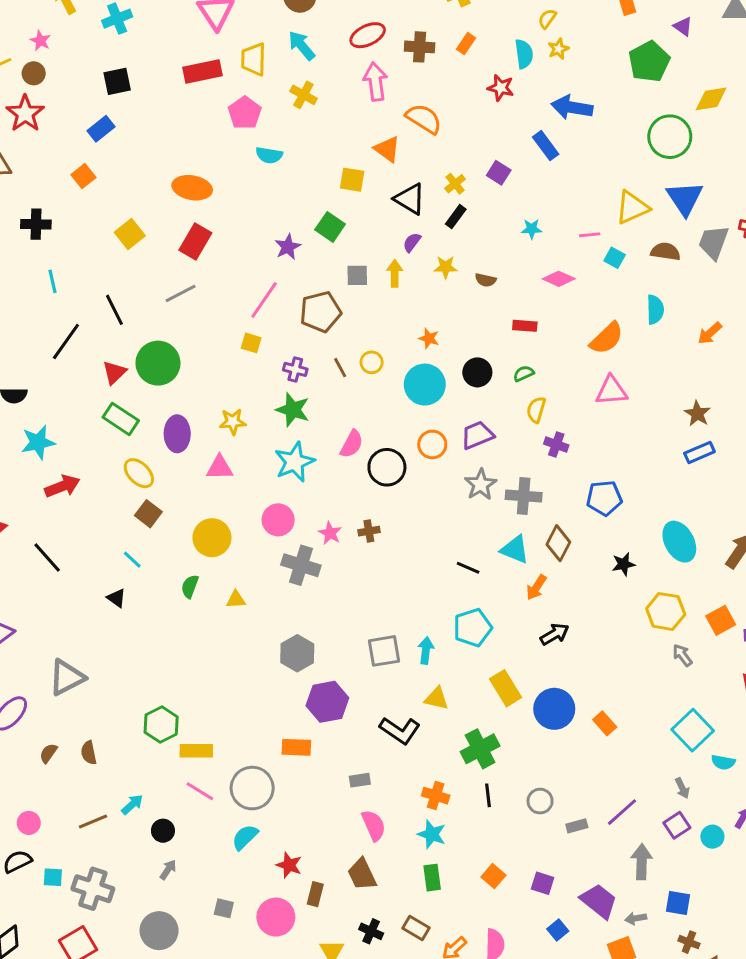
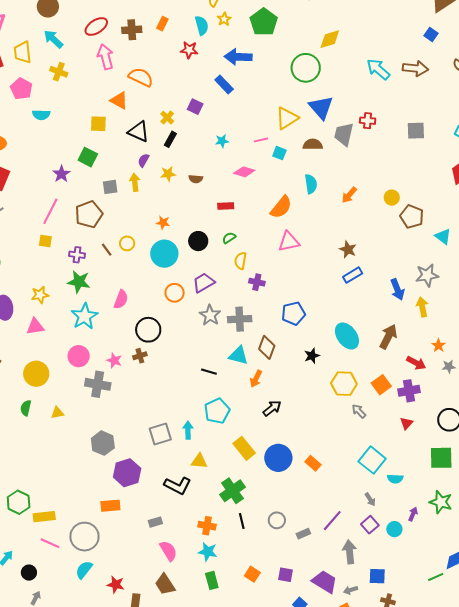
green pentagon: (649, 61) -> (264, 22), moved
black circle: (387, 467) -> (148, 330), moved

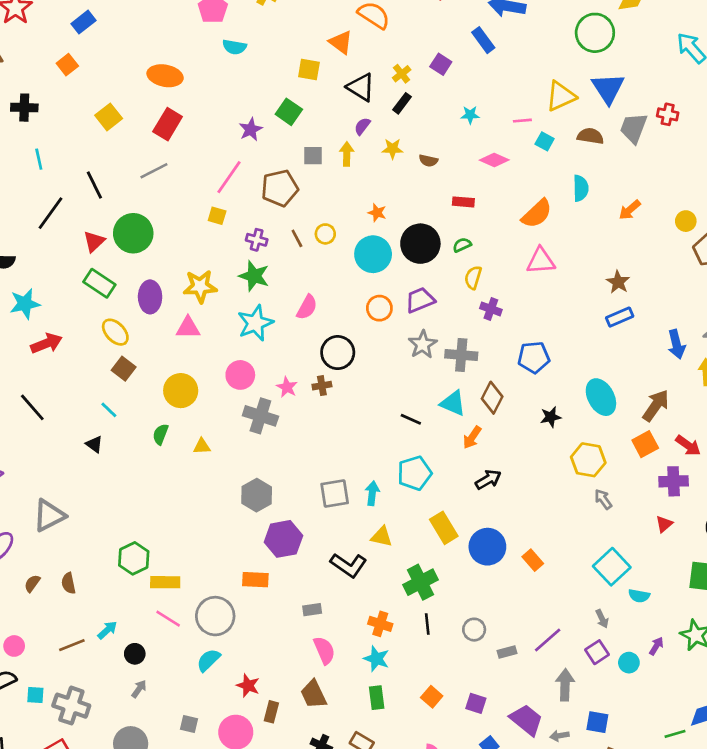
black circle: (198, 241) -> (420, 244), size x1.5
yellow star: (40, 295) -> (200, 286), size x1.4
orange square: (381, 385) -> (645, 444), moved

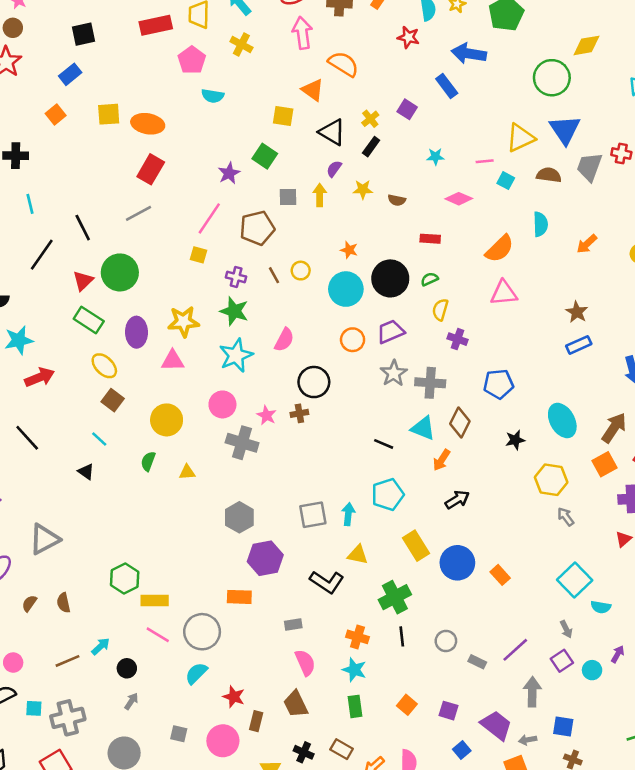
yellow square: (109, 117) -> (109, 114), moved, turned 35
gray rectangle: (507, 652) -> (477, 662), turned 42
gray cross: (71, 706) -> (68, 718), turned -32

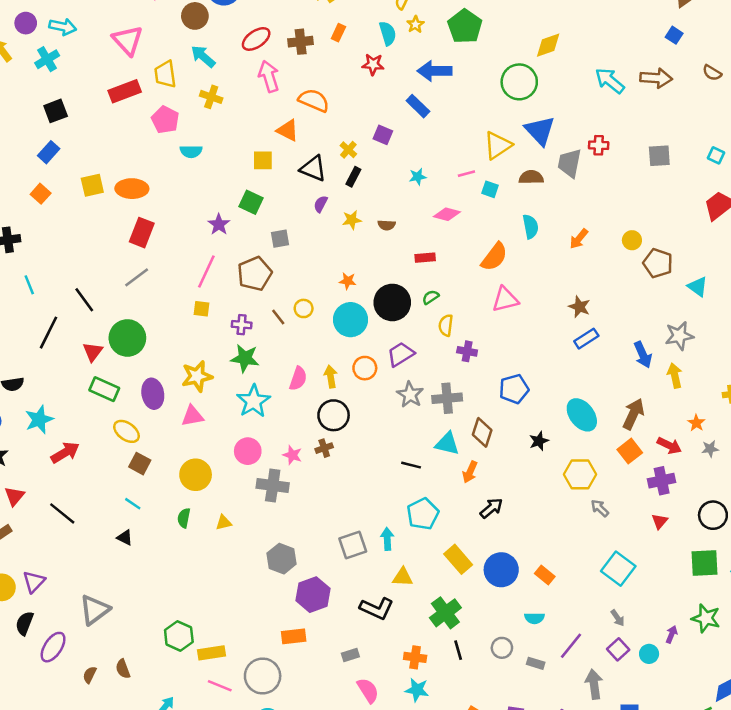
yellow arrow: (320, 195) -> (331, 377), moved
cyan semicircle: (601, 607) -> (534, 618), moved

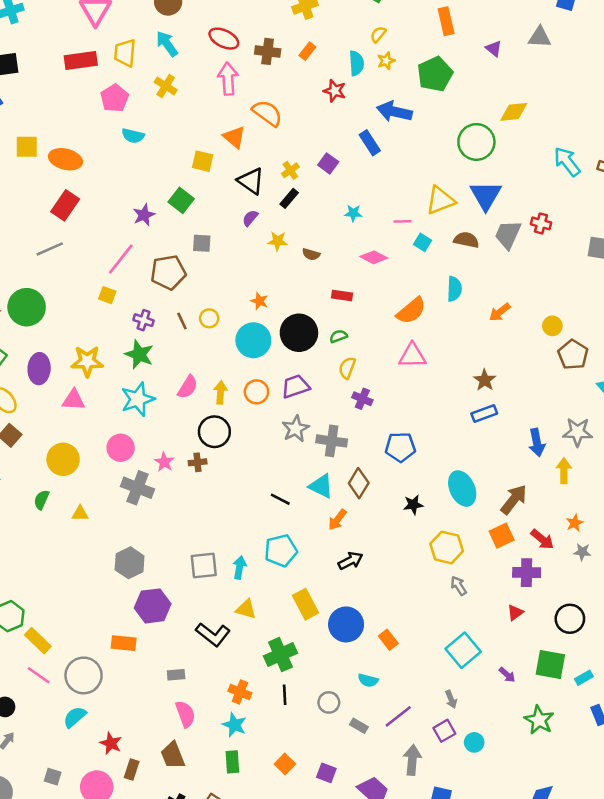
red ellipse: (256, 39) -> (224, 39), turned 48
purple arrow: (672, 634) -> (507, 675), moved, turned 98
yellow rectangle: (211, 653) -> (38, 641), turned 40

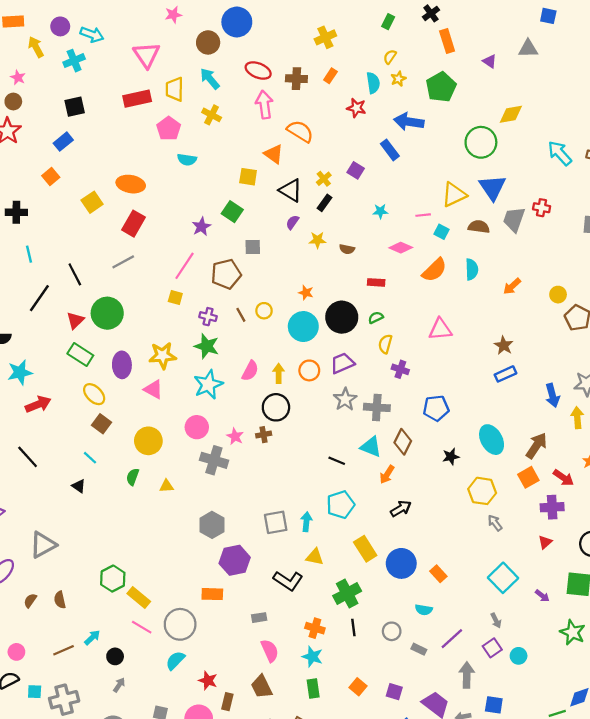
yellow square: (27, 147) -> (92, 202), moved, turned -30
orange semicircle: (411, 311) -> (434, 270), moved
pink triangle: (73, 400) -> (153, 389), turned 30

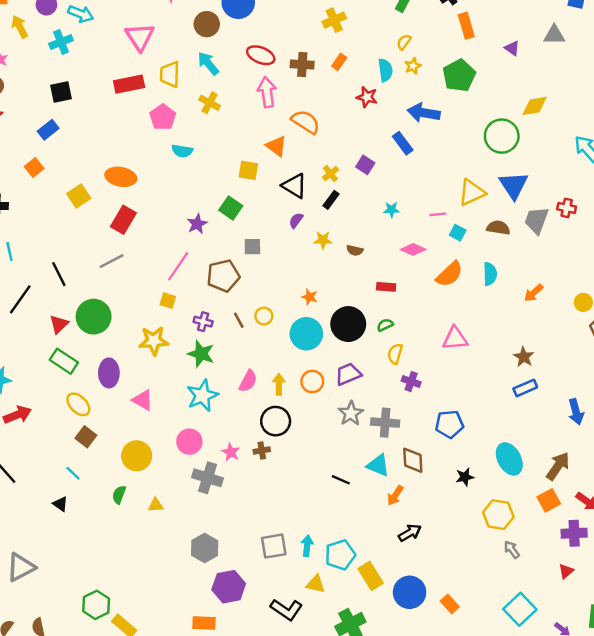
yellow star: (163, 355) -> (154, 341), moved
brown diamond: (403, 442) -> (413, 460), turned -30
cyan pentagon: (341, 505) -> (340, 555), moved

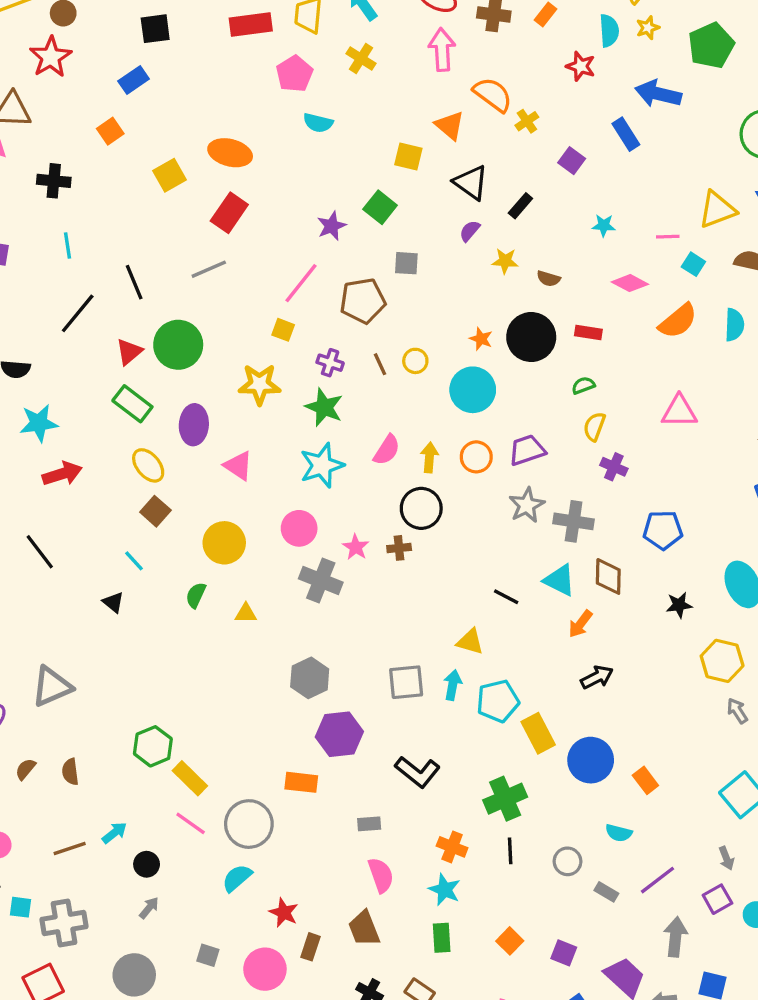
yellow cross: (330, 174) -> (527, 121), moved
black circle: (348, 324) -> (531, 337), moved
yellow triangle: (316, 584) -> (470, 642), moved

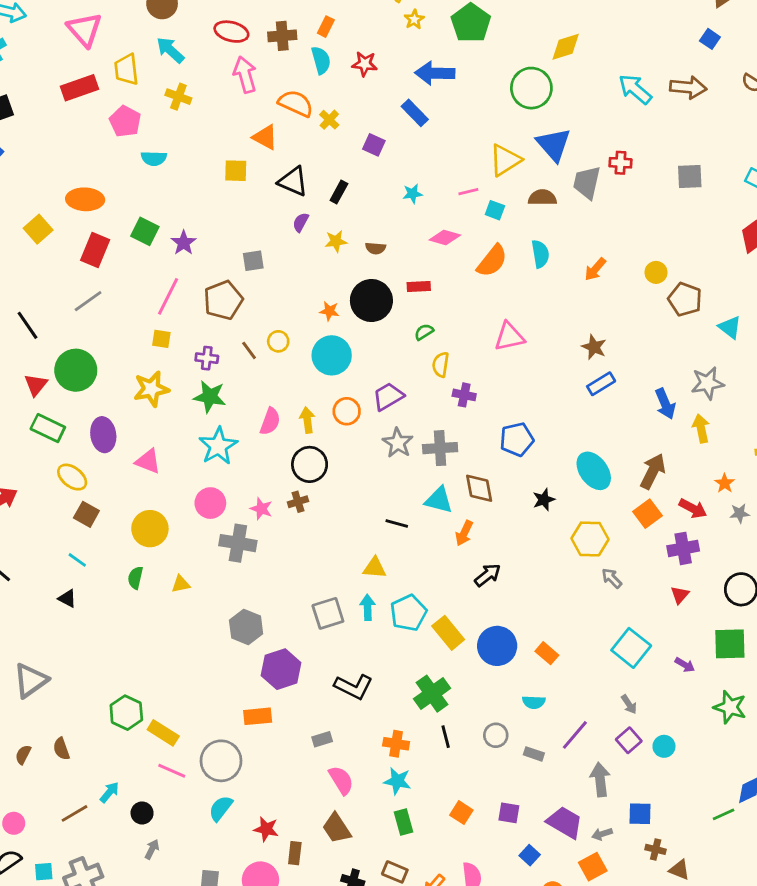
cyan semicircle: (609, 31) -> (321, 60), moved
green square: (380, 207) -> (145, 231), moved

